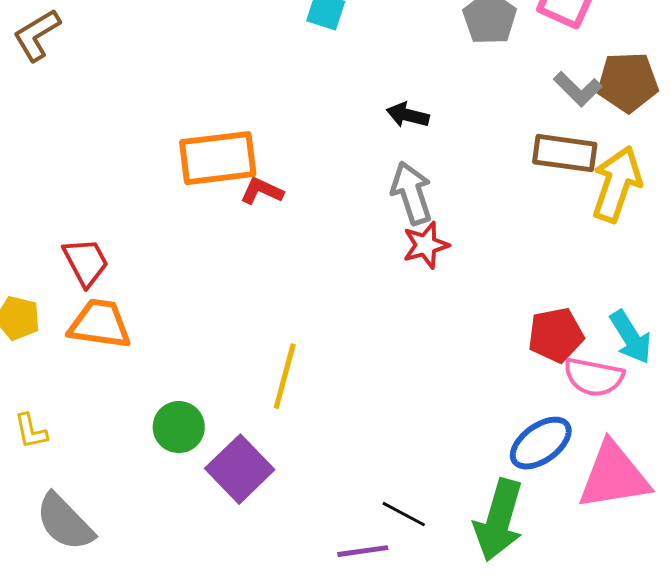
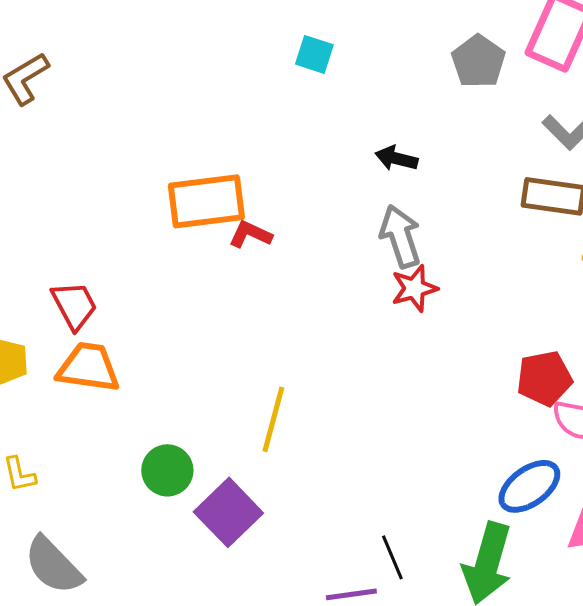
black line: (404, 514) -> (392, 557), turned 39

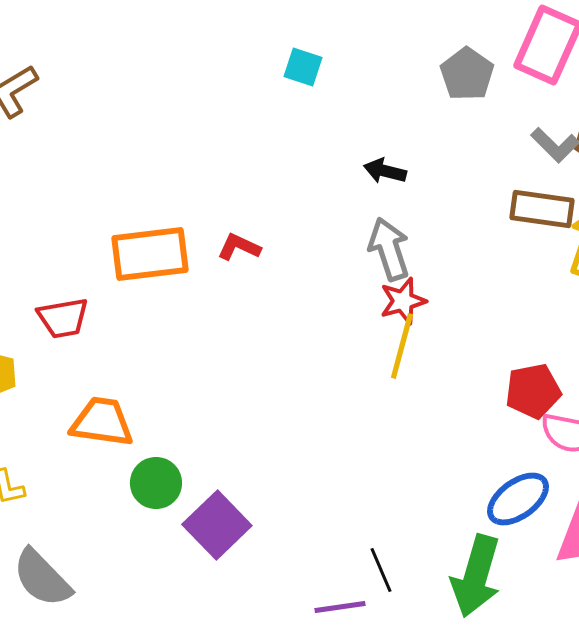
orange rectangle: (206, 201) -> (150, 254), moved
red trapezoid: (74, 305) -> (63, 318), turned 108
orange trapezoid: (88, 367) -> (102, 422), moved
yellow line: (273, 419) -> (402, 346), moved

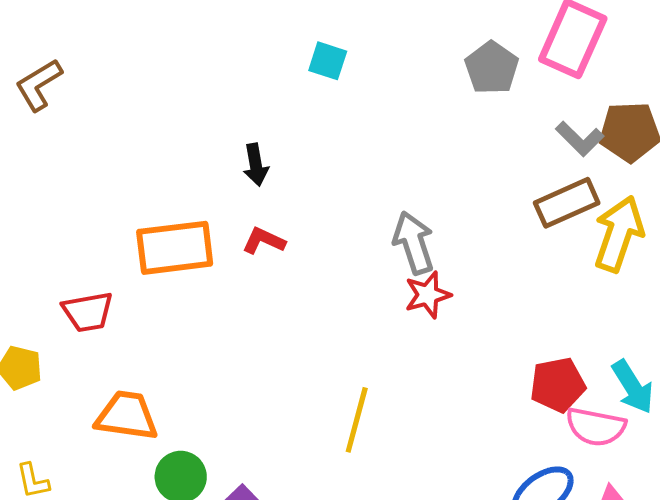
black arrow: (385, 171) -> (256, 165), moved, turned -114
brown rectangle: (542, 209) -> (567, 203), turned -32
yellow line: (402, 346) -> (357, 420), moved

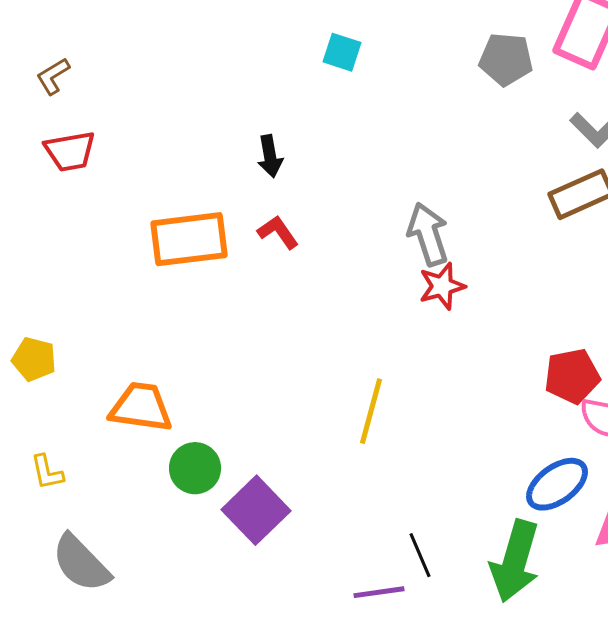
gray pentagon: (492, 68) -> (506, 59), turned -30
brown L-shape: (39, 85) -> (53, 76), size x0.7
red L-shape: (264, 241) -> (278, 232), turned 30
red trapezoid: (88, 312) -> (70, 151), moved

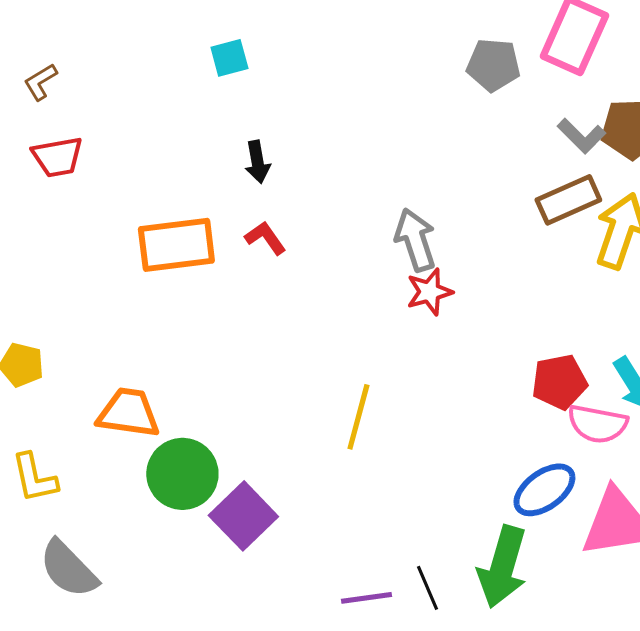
cyan square: (342, 52) -> (229, 58), moved, turned -33
green circle: (195, 468) -> (182, 474), size x1.4
yellow L-shape: (47, 472) -> (34, 478), size x1.4
black line: (420, 555) -> (427, 588), moved

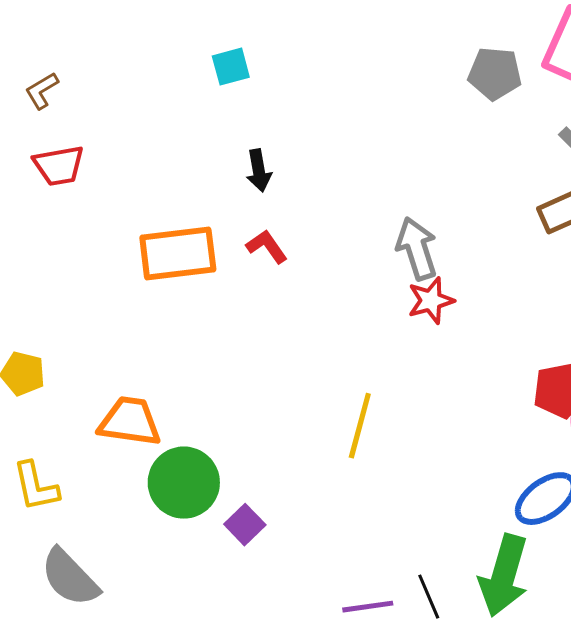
purple square: (243, 516) -> (245, 525), size x0.6

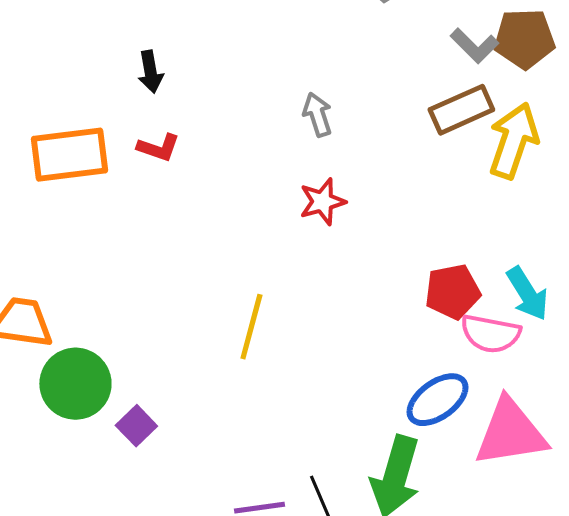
red L-shape: (267, 247) -> (158, 148), turned 144
gray arrow: (417, 249) -> (317, 115), moved, size x0.7

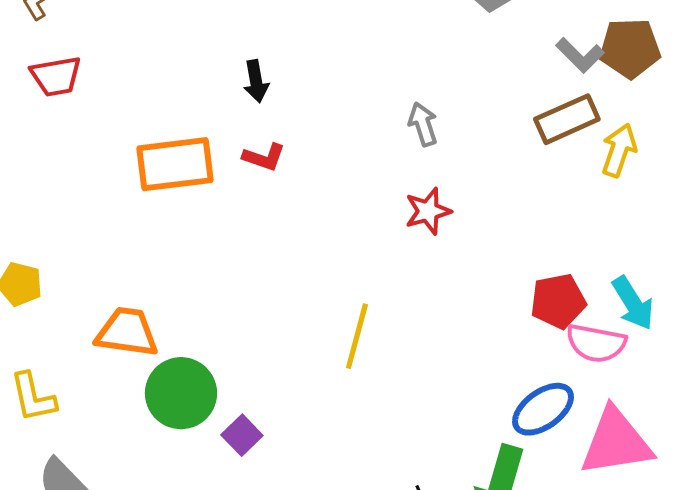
yellow arrow: (513, 141) -> (619, 150), size x0.7

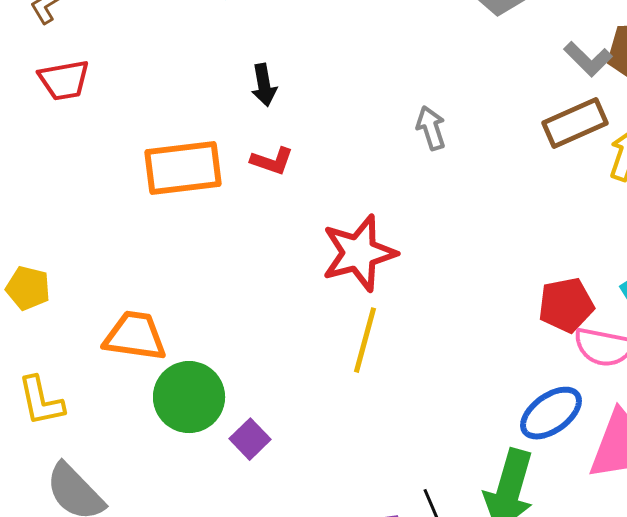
red star: (428, 211) -> (359, 253), moved, size x1.6

